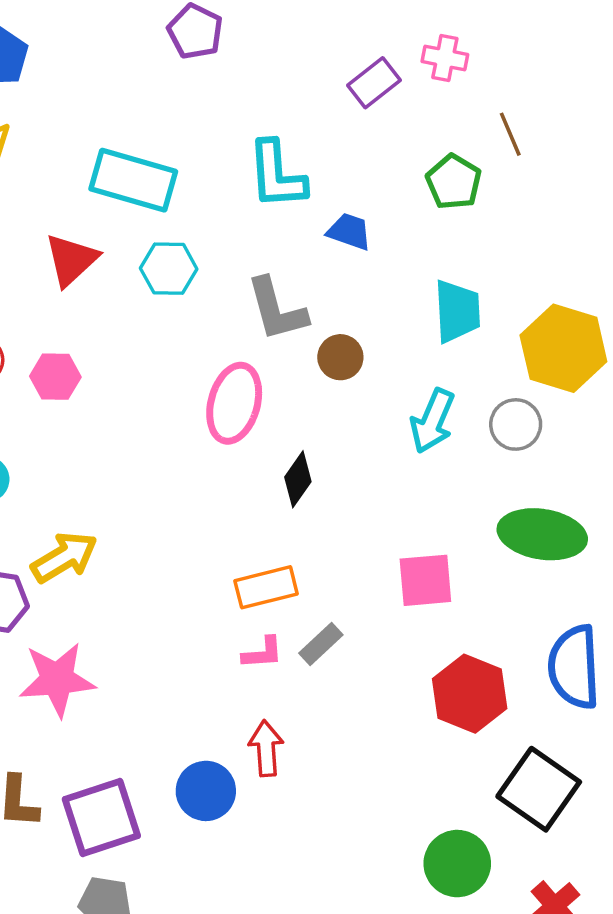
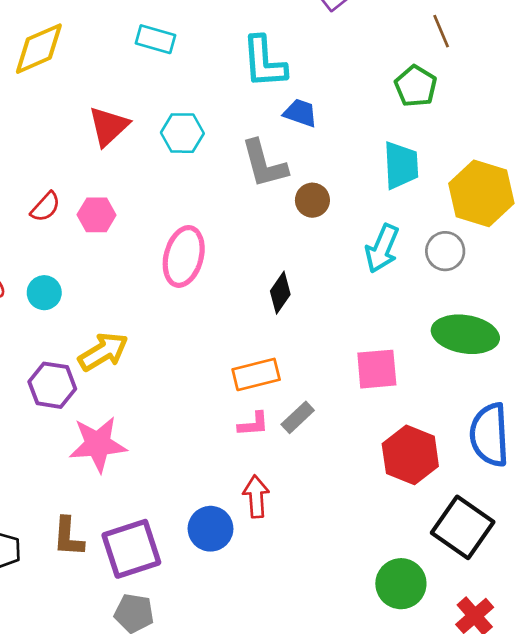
cyan rectangle: (133, 180) -> (156, 39), moved, size x0.6
green pentagon: (454, 182) -> (416, 86), moved
blue trapezoid: (349, 232) -> (300, 113), moved
pink ellipse: (234, 403) -> (184, 256), moved

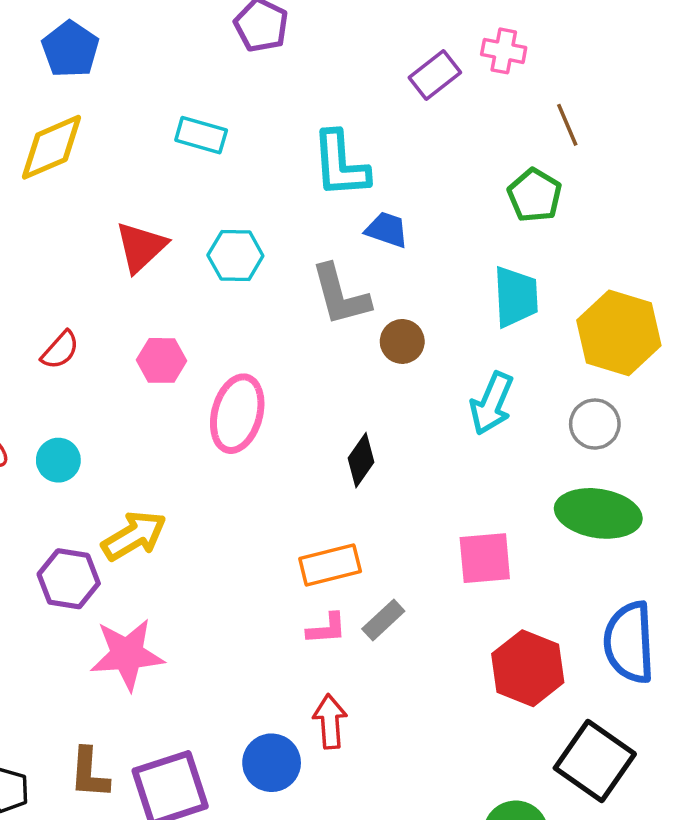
pink hexagon: (97, 215) -> (162, 360), moved
gray circle: (445, 251) -> (595, 424), moved

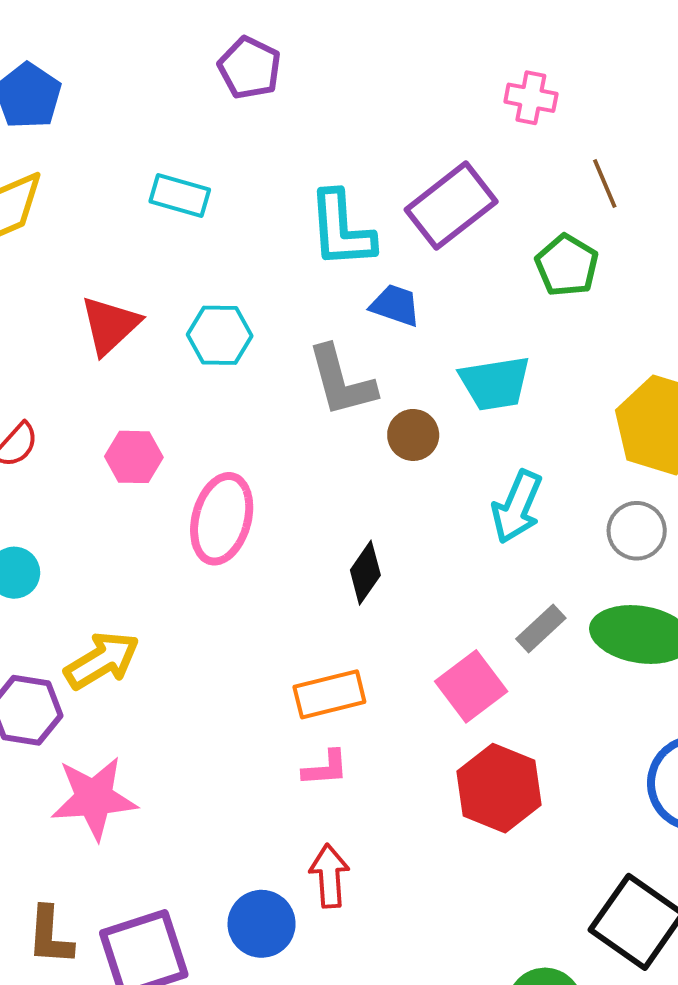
purple rectangle: (435, 75) -> (451, 206), moved, size x1.5
cyan trapezoid: (516, 297) -> (495, 383), moved, turned 84
pink square: (485, 558) -> (471, 686), moved, turned -32
gray rectangle: (383, 620) -> (541, 629), moved
red hexagon: (528, 668) -> (499, 788), moved

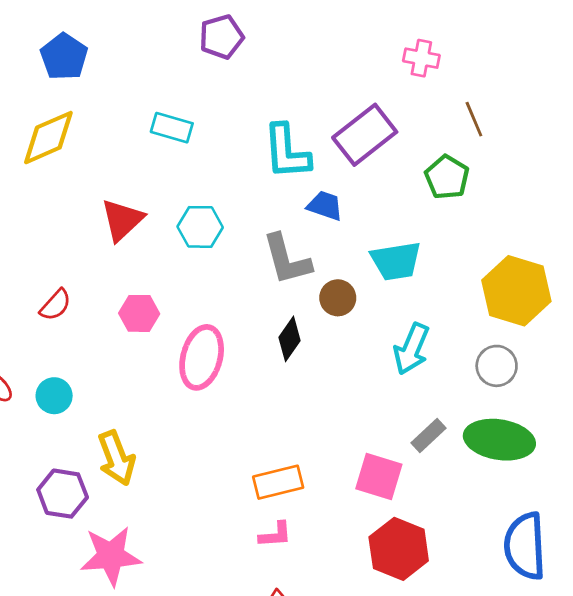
purple pentagon: (250, 68) -> (221, 37), turned 30
black diamond: (365, 573) -> (290, 339), moved
yellow arrow: (102, 660) -> (116, 458), turned 100
pink square: (471, 686) -> (379, 477), turned -36

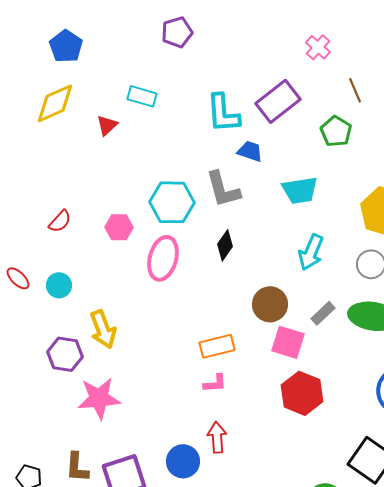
pink cross: (421, 58) -> (318, 47), turned 30
red triangle: (122, 220) -> (107, 125), moved, size x0.7
cyan hexagon: (200, 227) -> (172, 202), moved, size x1.4
brown circle: (338, 298) -> (270, 304), moved, size x1.4

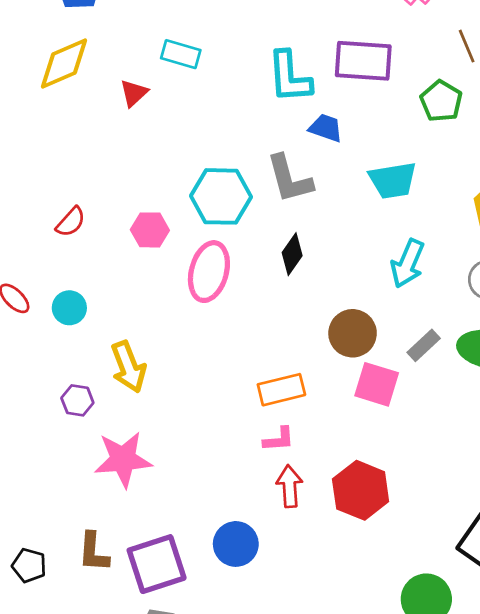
purple rectangle: (278, 101) -> (363, 61), turned 42
purple hexagon: (65, 354) -> (77, 400), size x0.7
red hexagon: (302, 393) -> (361, 490), moved
red arrow: (217, 437) -> (289, 486), moved

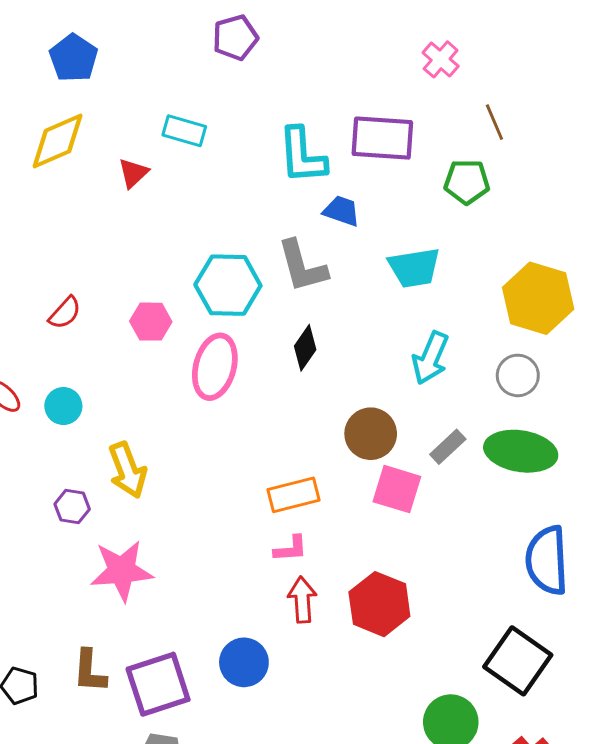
green pentagon: (441, 101) -> (467, 182), turned -30

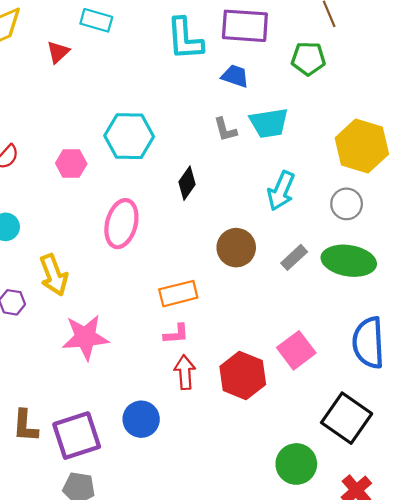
blue trapezoid: (342, 211) -> (235, 76), moved
gray L-shape: (302, 266) -> (225, 130), moved, size x0.6
pink ellipse: (215, 367) -> (121, 224), moved
pink square: (397, 489) -> (296, 350), moved, turned 36
pink star: (122, 571) -> (85, 337), moved

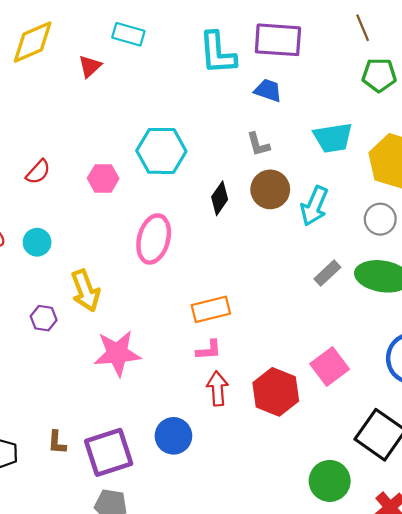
green pentagon: (308, 59) -> (379, 75), moved
cyan trapezoid: (269, 123) -> (333, 138), moved
brown circle: (236, 248) -> (270, 189), moved
brown L-shape: (25, 426) -> (57, 442), size x0.7

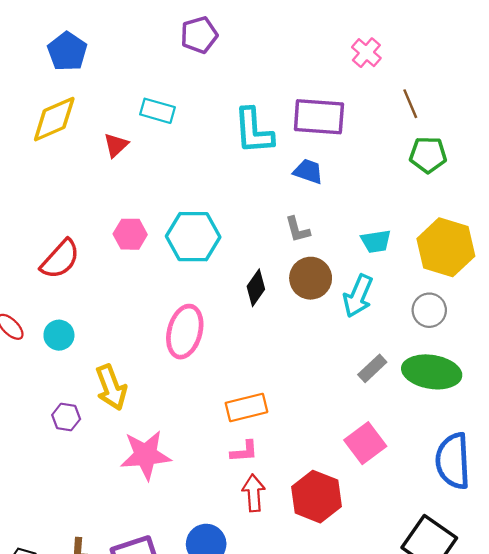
cyan trapezoid: (333, 138) -> (376, 241), moved, size x0.7
red semicircle: (38, 172) -> (60, 259), size x1.5
pink hexagon: (103, 178) -> (130, 234), moved
pink square: (330, 367) -> (365, 443), moved

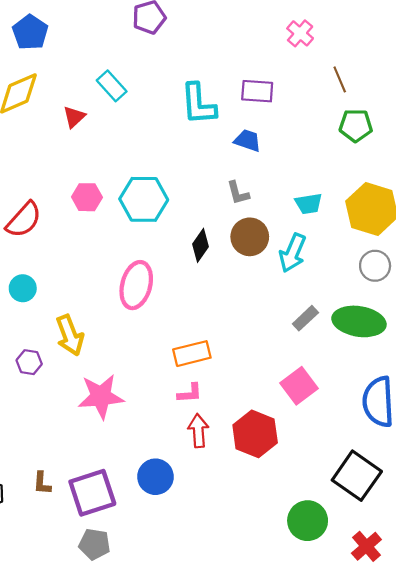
cyan rectangle: (157, 111) -> (112, 86), turned 32
purple rectangle: (319, 117) -> (257, 91), size x0.7
gray circle: (429, 310) -> (375, 266), moved

